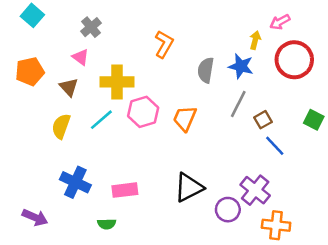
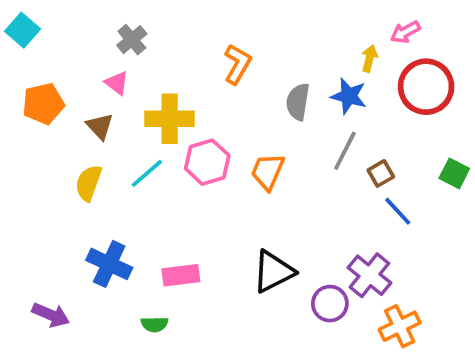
cyan square: (32, 15) -> (22, 30), moved
orange cross: (276, 225) -> (400, 326), turned -32

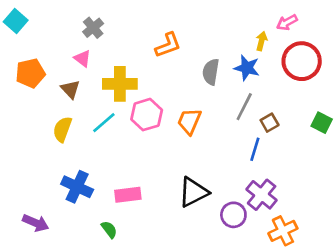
orange L-shape: (237, 64) -> (168, 45), turned 40
blue line: (398, 211) -> (255, 149), moved, turned 60
green semicircle: (154, 324) -> (109, 230), turned -126

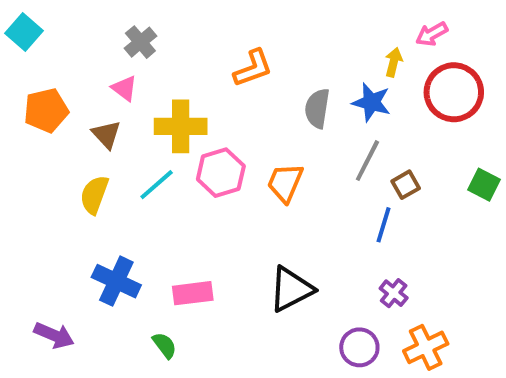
purple cross: (262, 195) -> (394, 293), size x0.6
purple circle: (233, 215) -> (359, 347), moved

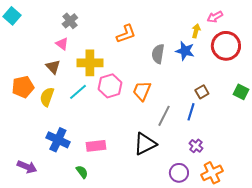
orange pentagon: (46, 110) -> (23, 87), moved
gray line: (367, 161) -> (164, 116), moved

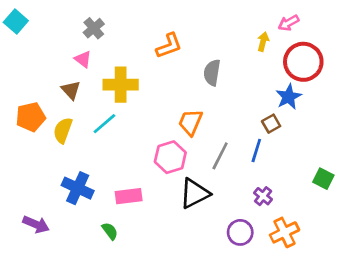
blue star: (185, 51) -> (289, 97), moved, turned 30
pink hexagon: (110, 86) -> (170, 157), moved
green square: (241, 92) -> (323, 179), moved

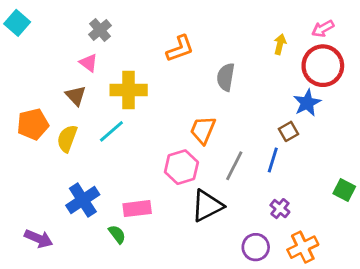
pink arrow: (289, 23) -> (323, 29), moved
blue cross: (78, 188) -> (83, 200), turned 32
green semicircle: (110, 231) -> (117, 234), moved

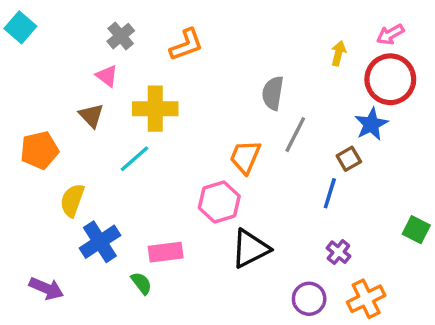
orange L-shape: (180, 49) -> (186, 45), moved
yellow semicircle: (67, 139) -> (72, 200), moved
gray line: (234, 166) -> (295, 135), moved

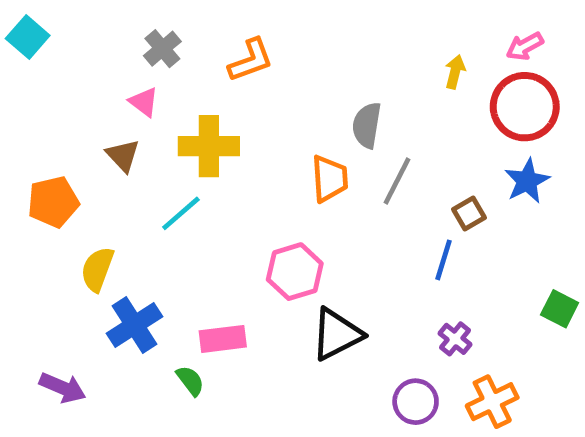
blue star: (371, 124) -> (527, 181), moved
orange trapezoid: (245, 157) -> (330, 179), moved, turned 153

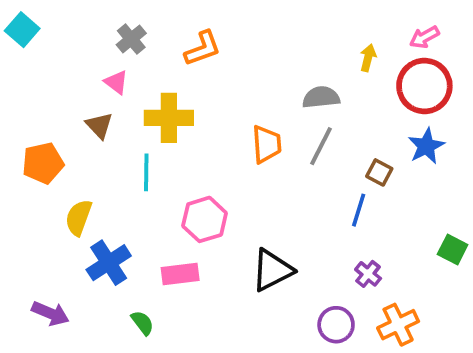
gray semicircle: (367, 125) -> (321, 97), moved, turned 75
cyan line: (181, 213) -> (146, 172), turned -48
brown square: (469, 213) -> (379, 172), turned -32
pink hexagon: (295, 272) -> (205, 219), moved
green semicircle: (190, 381) -> (142, 323), moved

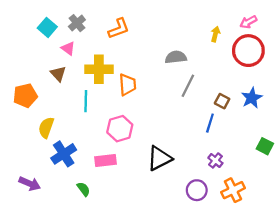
cyan square: (22, 30) -> (47, 27), moved
gray semicircle: (321, 97) -> (176, 57), moved
orange trapezoid: (267, 144) -> (127, 85), moved
blue star: (426, 146) -> (252, 98), moved

